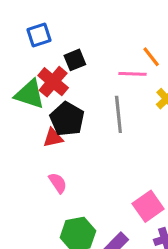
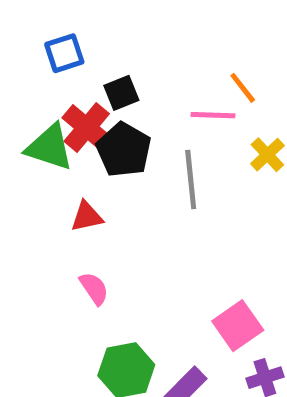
black pentagon: (67, 119) -> (124, 150), moved

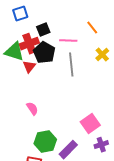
pink line: (213, 115) -> (68, 41), moved
red cross: (87, 127) -> (29, 44), turned 30
red triangle: (87, 217) -> (29, 67), moved, turned -40

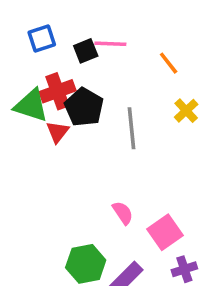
black square: (43, 30) -> (86, 51), moved
pink line: (68, 41) -> (110, 44), moved
pink semicircle: (32, 109) -> (123, 213), moved

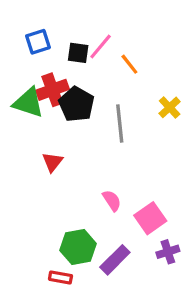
pink line: (110, 44) -> (101, 47), turned -52
black square: (86, 51) -> (78, 53), turned 30
orange line: (169, 63) -> (129, 64), moved
red triangle: (58, 132) -> (52, 162), moved

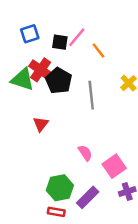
red cross: (52, 90) -> (41, 70), turned -35
red rectangle: (60, 277) -> (56, 212), moved

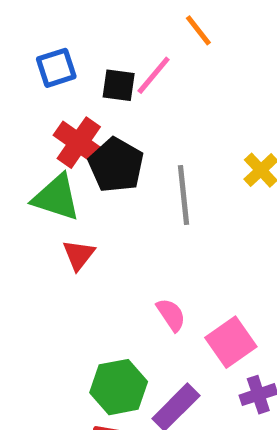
orange line: (98, 51) -> (198, 30), moved
green triangle: (23, 79) -> (56, 197), moved

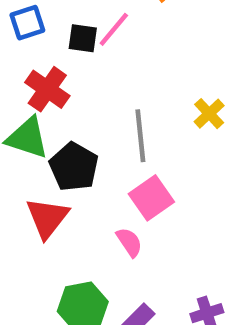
black pentagon: (116, 165) -> (74, 167), moved
red triangle: (79, 255) -> (47, 218), moved, size x1.5
pink square: (231, 342) -> (151, 198), moved

